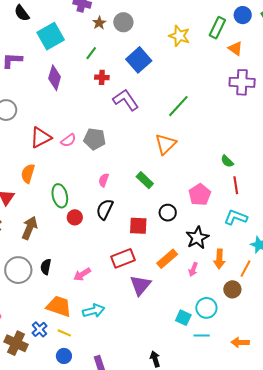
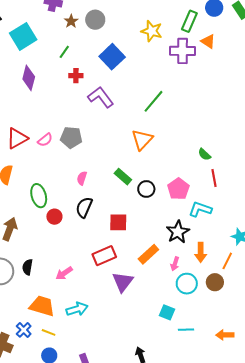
purple cross: (242, 82) -> (183, 51), moved
black circle: (168, 213) -> (146, 189), moved
cyan L-shape: (236, 217) -> (200, 209), moved
cyan circle: (206, 308) -> (187, 284), moved

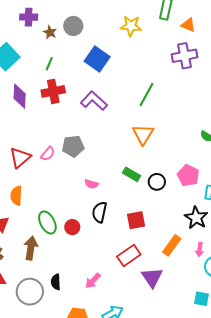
purple cross: (183, 51) -> (185, 56), moved
red cross: (76, 76) -> (53, 91), moved, size x1.6
pink semicircle: (82, 178) -> (91, 184), turned -80
green ellipse: (39, 196) -> (47, 222), moved

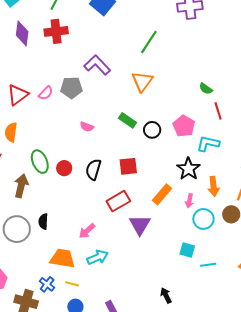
purple L-shape: (94, 101) -> (97, 65), moved
black semicircle: (99, 212) -> (93, 169), moved
pink arrow: (93, 281) -> (87, 231), moved

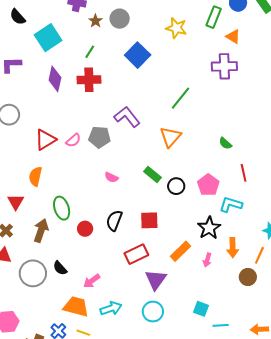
green semicircle: (206, 89) -> (225, 143), moved
red circle: (64, 168) -> (85, 229), moved
cyan circle: (203, 219) -> (153, 312), moved
black semicircle: (43, 221) -> (60, 268), turned -49
pink arrow: (87, 231) -> (92, 281), moved

